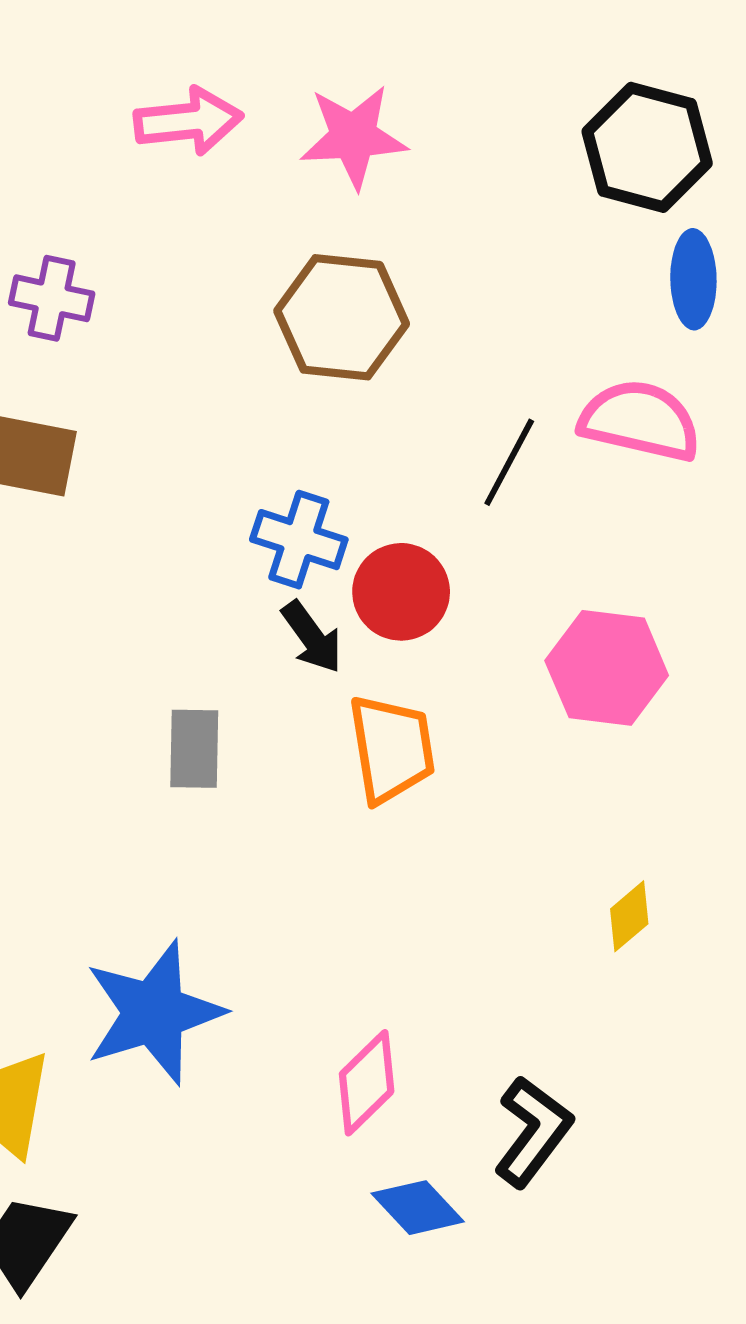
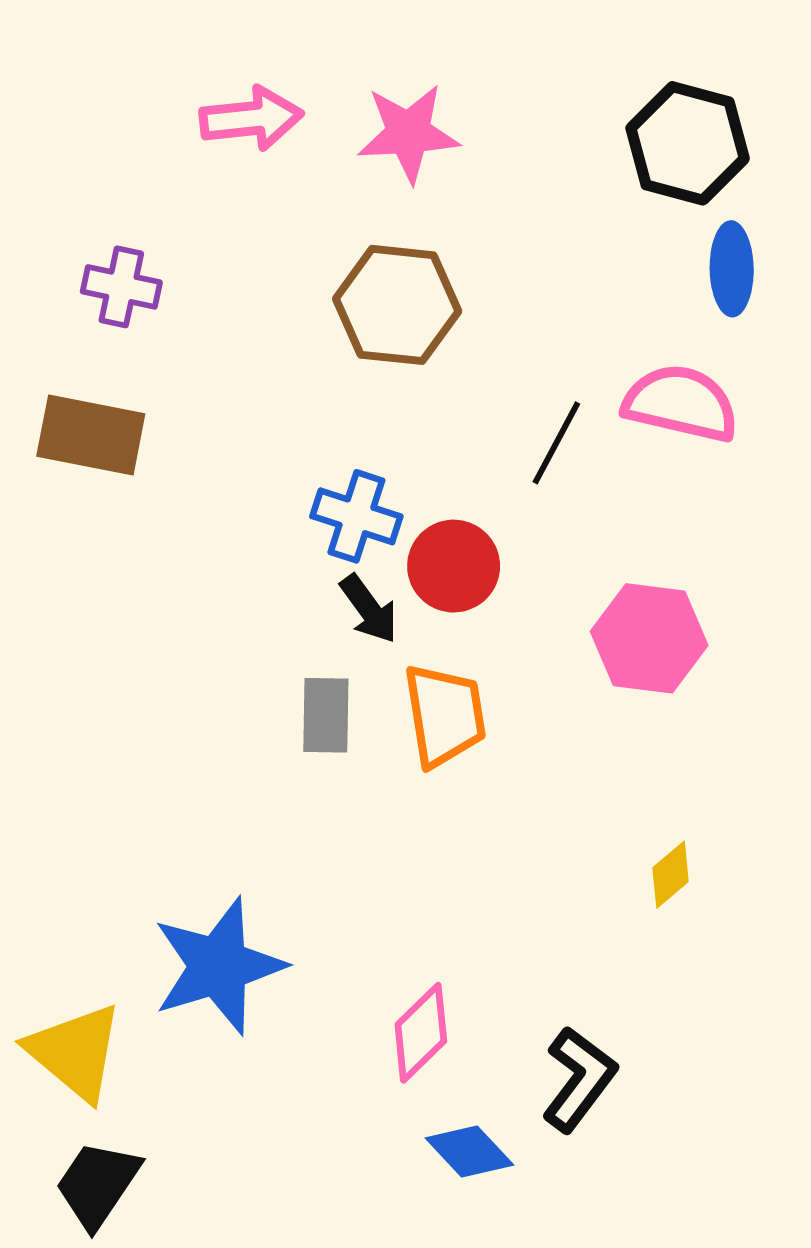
gray rectangle: (194, 749) -> (326, 715), moved

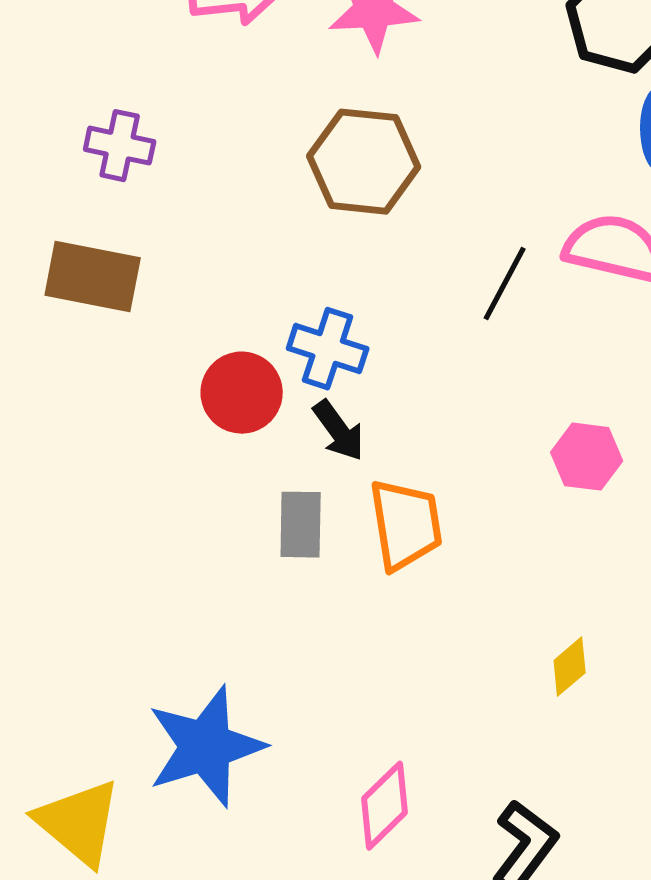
red circle: (454, 566) -> (242, 393), moved
pink hexagon: (649, 638) -> (587, 457), size x0.7
yellow diamond: (671, 875) -> (570, 667), moved

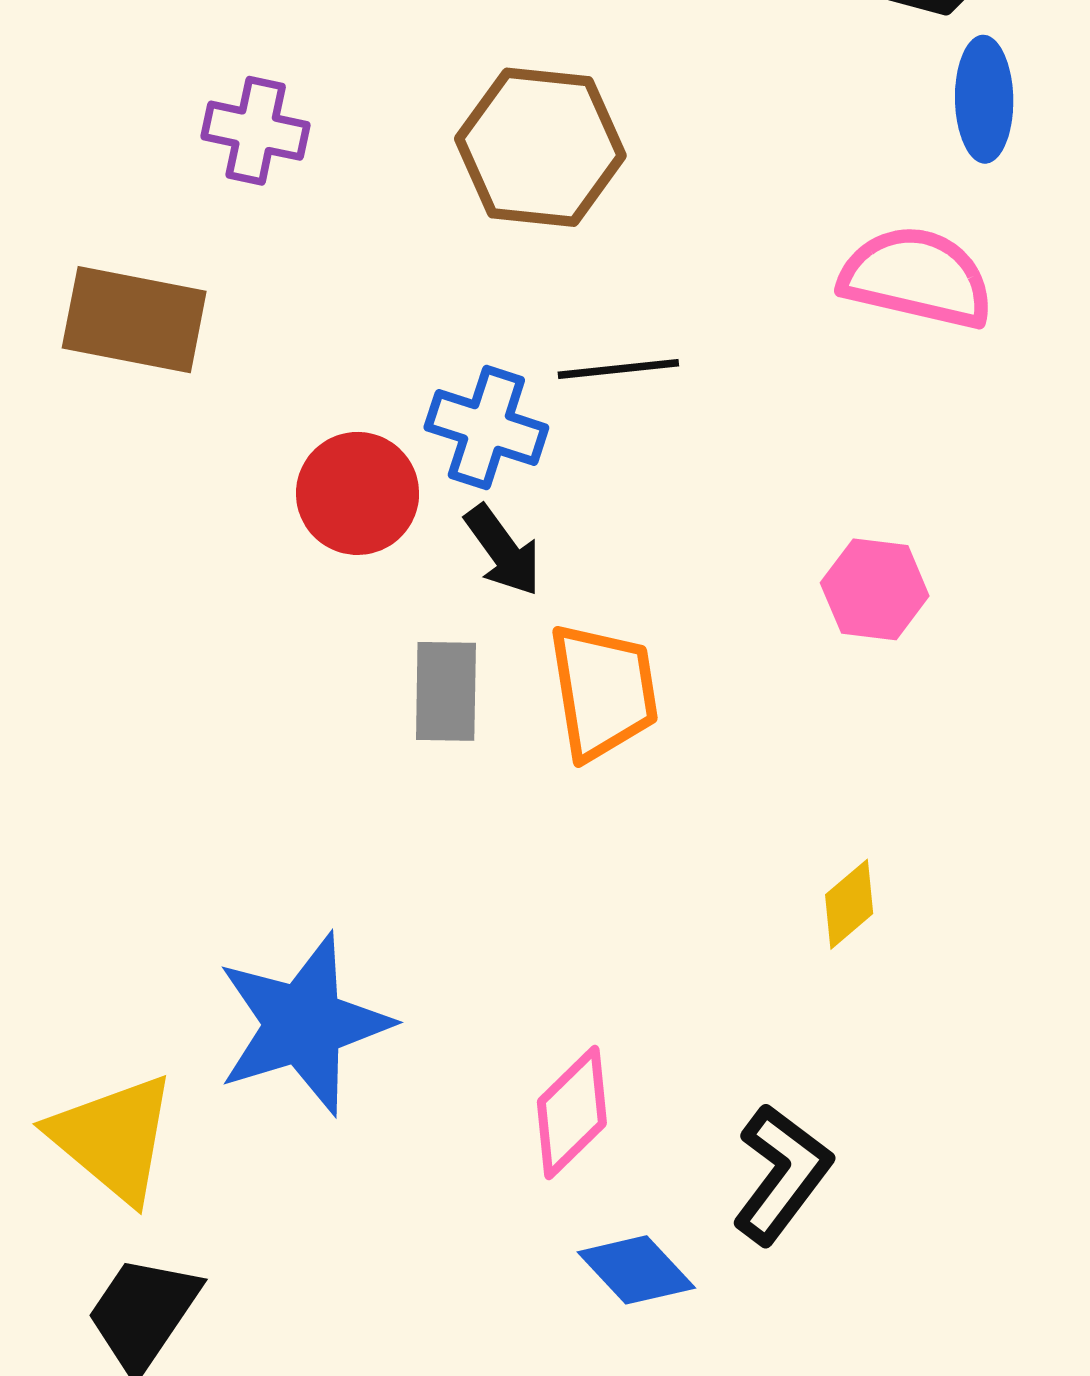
purple cross: (120, 146) -> (256, 131), moved
black line: (505, 284) -> (618, 369), moved, turned 56

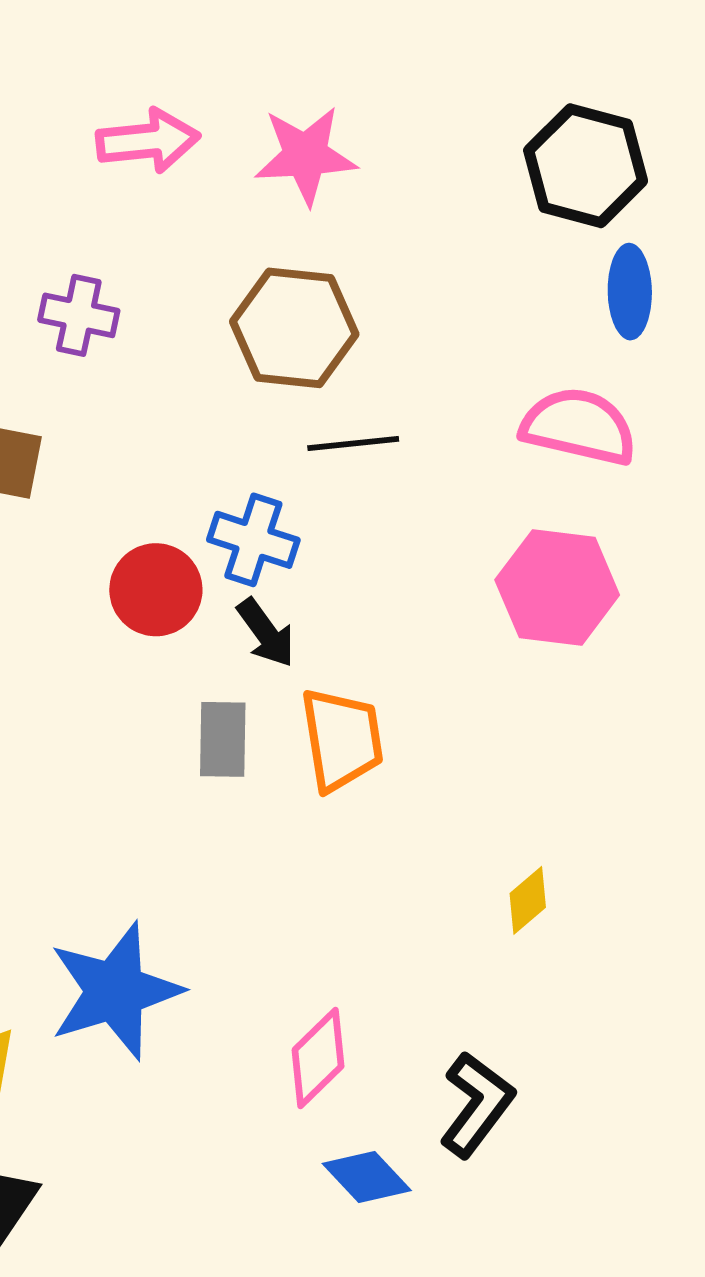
black line: (618, 369) -> (353, 443), moved
pink hexagon: (875, 589) -> (557, 587), moved, size x1.5

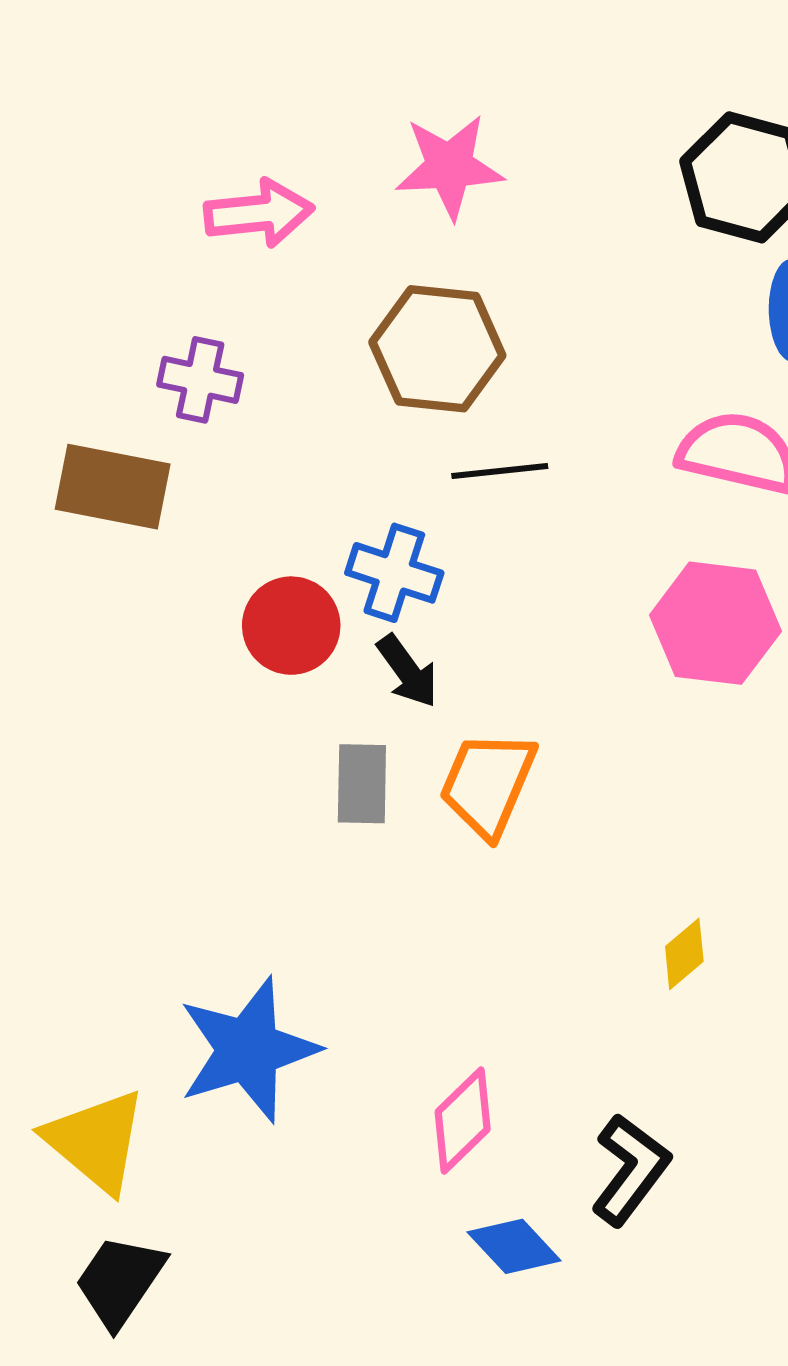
pink arrow: (148, 141) -> (259, 213), moved
purple cross: (79, 315) -> (200, 380), moved
orange trapezoid: (342, 739) -> (488, 784), turned -148

